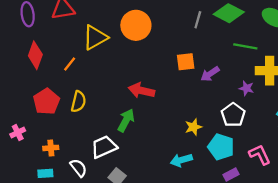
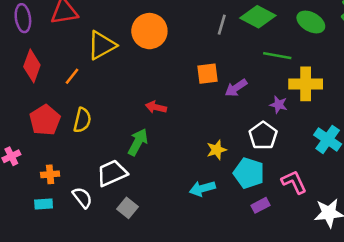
red arrow: (141, 91) -> (156, 107), size x0.7

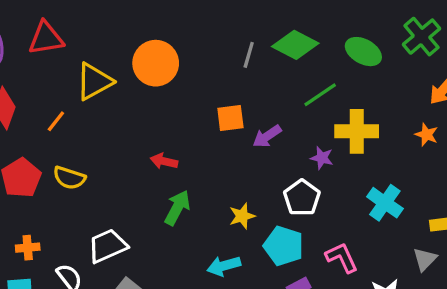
green line: (277, 56) -> (320, 95), turned -44
yellow semicircle: (82, 120) -> (69, 178), turned 95
green arrow: (138, 142) -> (177, 208), moved

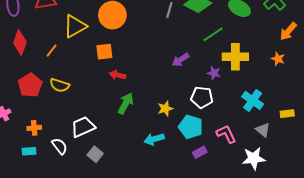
orange square: (230, 118) -> (104, 52), moved
white pentagon: (302, 198) -> (202, 97), turned -30
gray triangle: (425, 259) -> (263, 130), moved, turned -35

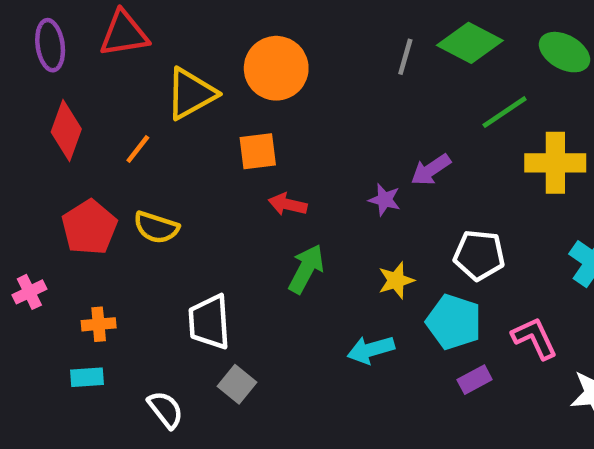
purple star: (214, 73) -> (385, 200), moved
white trapezoid: (83, 127) -> (209, 322), turned -70
white semicircle: (60, 146) -> (165, 410), moved

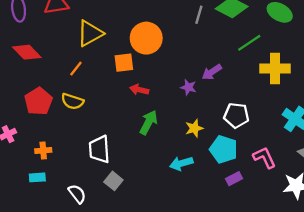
orange circle: (276, 68) -> (146, 38), moved
red diamond: (66, 131) -> (27, 52), turned -64
orange line: (138, 149) -> (76, 69), moved

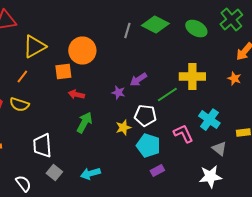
green line: (249, 43) -> (167, 95), moved
white pentagon: (236, 115) -> (145, 116), moved
pink L-shape: (264, 158) -> (183, 134), moved
cyan arrow: (181, 163) -> (90, 174), moved

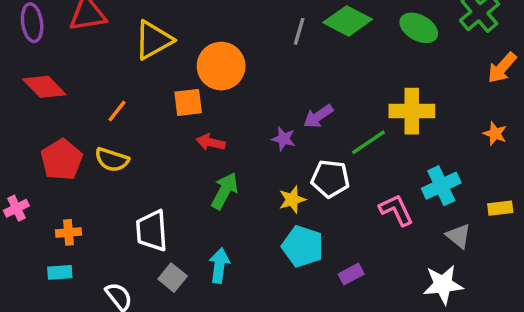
yellow triangle: (34, 47) -> (153, 40), moved
orange star: (234, 79) -> (495, 134), moved
cyan cross: (209, 120) -> (441, 186), turned 30
cyan pentagon: (148, 146) -> (303, 246), moved
cyan arrow: (90, 174) -> (219, 265), moved, turned 114

